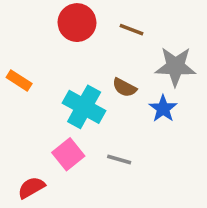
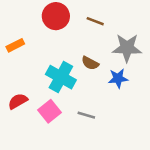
orange rectangle: (19, 80) -> (15, 45), moved, turned -60
blue star: (163, 109) -> (118, 78), turned 30
red semicircle: (31, 188) -> (18, 101), moved

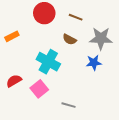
brown semicircle: (90, 63) -> (70, 39), moved
gray line: (86, 115) -> (69, 105), moved

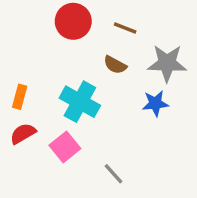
orange rectangle: (12, 36) -> (20, 97), moved, turned -48
gray line: (69, 105) -> (113, 174), turned 32

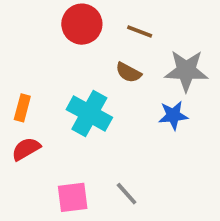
pink square: (65, 147) -> (73, 197), moved, turned 32

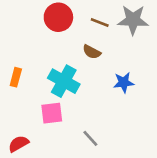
gray star: (186, 71) -> (133, 20), moved
red semicircle: (26, 149) -> (18, 144), moved
pink square: (73, 197) -> (52, 113), moved

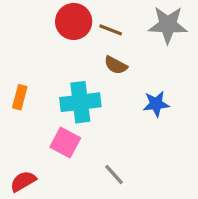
brown line: (100, 23) -> (111, 30), moved
cyan cross: (64, 81) -> (80, 102), turned -36
pink square: (52, 113) -> (65, 143), turned 35

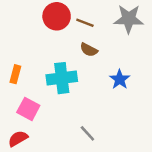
blue star: (156, 104) -> (120, 79), turned -30
pink square: (65, 143) -> (28, 109), moved

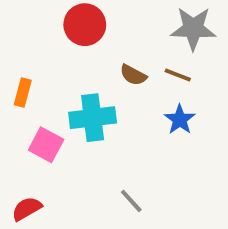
brown line: (85, 23) -> (178, 75), moved
orange rectangle: (15, 74) -> (23, 92), moved
pink square: (28, 109) -> (46, 145), moved

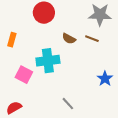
orange rectangle: (23, 92) -> (12, 40), moved
blue star: (180, 120) -> (105, 79), moved

